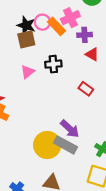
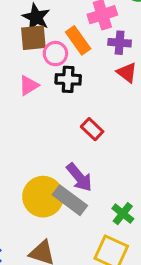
pink circle: (42, 22) -> (55, 54), moved
orange rectangle: (56, 26) -> (78, 40), moved
red rectangle: (86, 89) -> (92, 129), moved

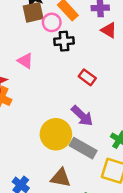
pink triangle: (29, 85) -> (25, 61), moved, turned -49
gray rectangle: (70, 200) -> (83, 148), moved

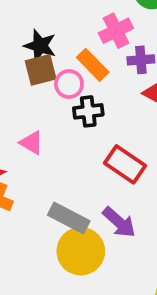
red rectangle: (87, 77) -> (125, 164), size x1.5
gray rectangle: (83, 148) -> (69, 218), moved

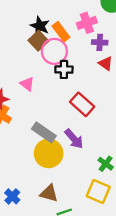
orange rectangle: (93, 65) -> (61, 32), moved
brown square: (41, 70) -> (38, 41), turned -36
pink circle: (69, 84) -> (54, 51), size x1.5

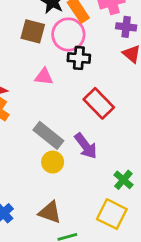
brown square: (38, 41) -> (33, 31), moved, turned -36
pink triangle: (27, 84) -> (44, 77), moved, turned -35
yellow circle: (49, 153) -> (53, 162), size x0.6

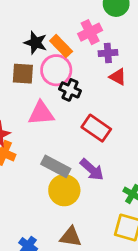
black cross: (79, 58) -> (70, 90), turned 30
pink triangle: (44, 77) -> (41, 113), size x1.5
yellow circle: (53, 162) -> (64, 190), size x1.5

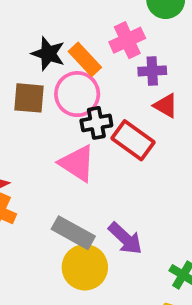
black cross: (70, 90) -> (96, 123), turned -35
pink triangle: (41, 113) -> (77, 163), moved, turned 36
red rectangle: (96, 128) -> (133, 140), moved

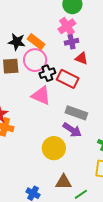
pink cross: (127, 40) -> (67, 26), moved
gray rectangle: (73, 233) -> (76, 113), moved

